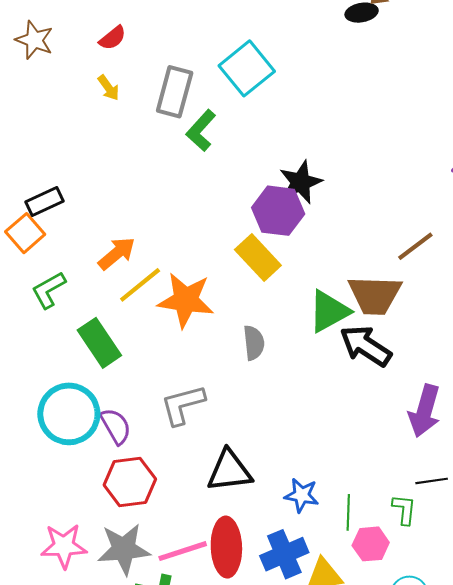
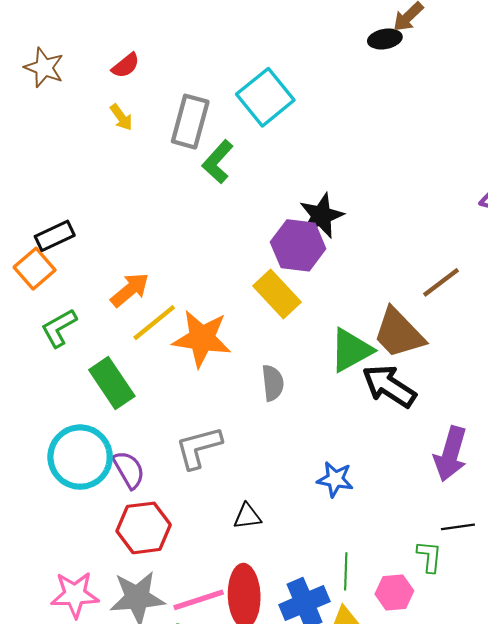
brown trapezoid: (375, 295) -> (399, 333), turned 44
black triangle: (229, 471) -> (247, 516), size x0.6
blue star: (302, 495) -> (335, 479), moved
green line: (348, 512) -> (346, 571), moved

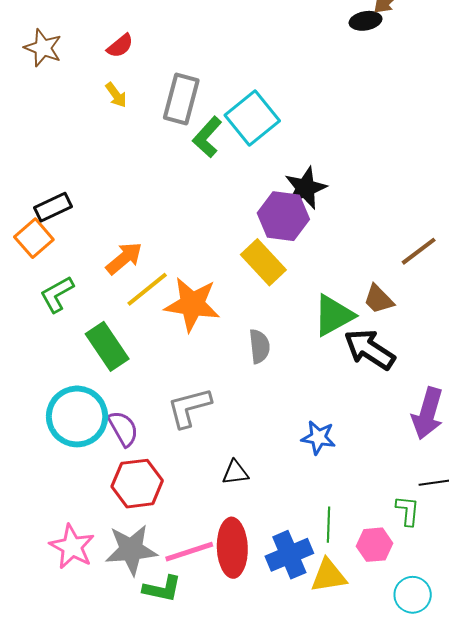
cyan square: (265, 97) -> (252, 118), moved
brown trapezoid: (399, 333) -> (379, 299), size x0.6
pink star: (75, 595) -> (72, 547), turned 30

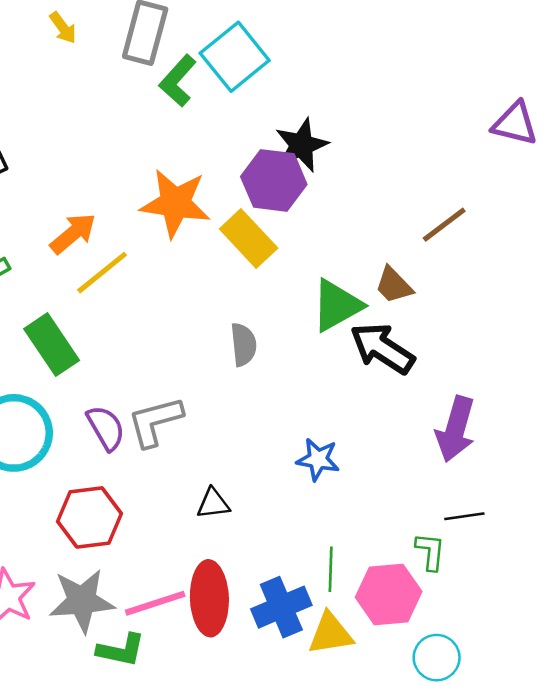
orange star: (192, 304) -> (175, 203), moved
purple semicircle: (123, 428) -> (106, 428), moved
pink hexagon: (375, 545) -> (389, 594), size x1.4

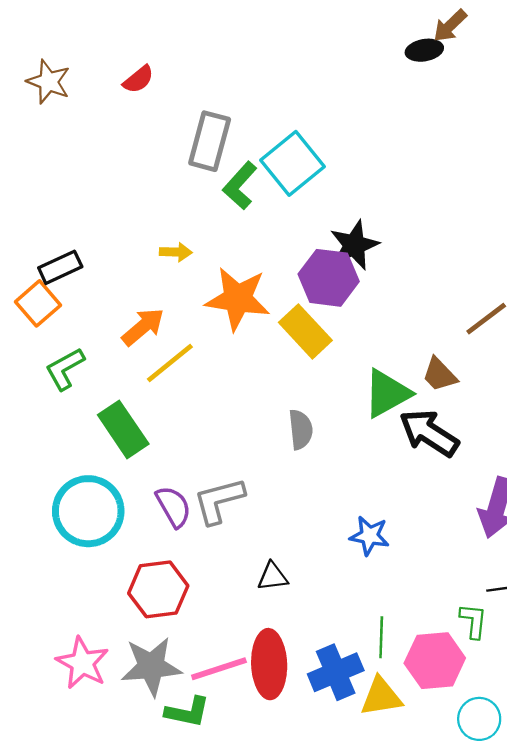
yellow arrow: (63, 28) -> (176, 252), moved, turned -52

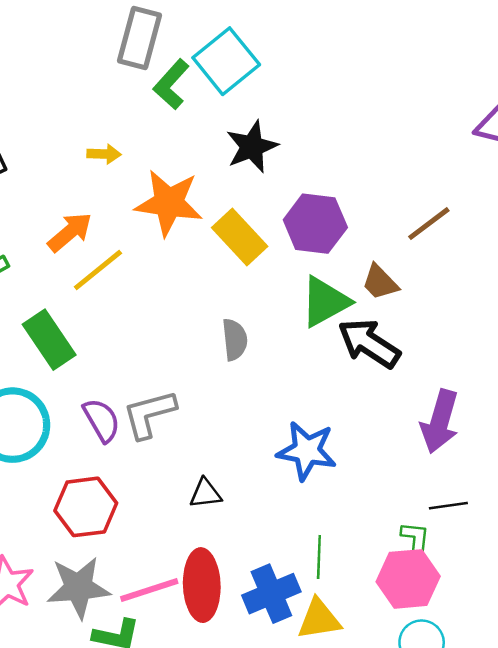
black star: (354, 245) -> (252, 147), moved
purple hexagon: (329, 278) -> (315, 224), moved
blue star: (369, 536) -> (307, 451), size x1.4
pink hexagon: (435, 661) -> (408, 579), moved

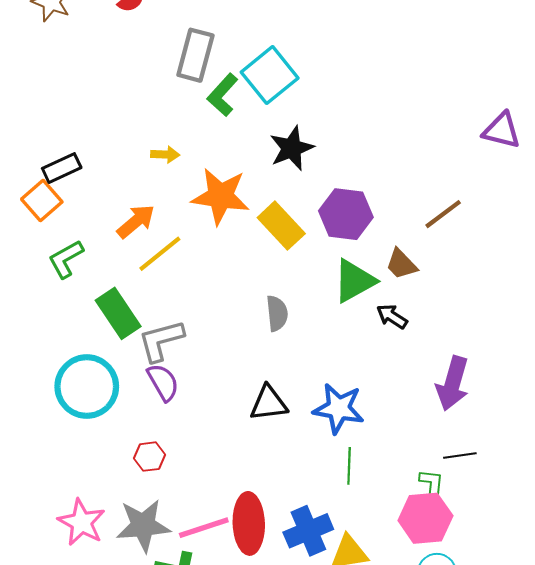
black arrow: (369, 343) -> (392, 316), size x0.6
gray L-shape: (149, 414) -> (161, 341), moved
black triangle: (205, 493) -> (269, 403), moved, size x1.4
red hexagon: (86, 507) -> (149, 457), size x0.6
green line: (319, 557) -> (349, 466), moved

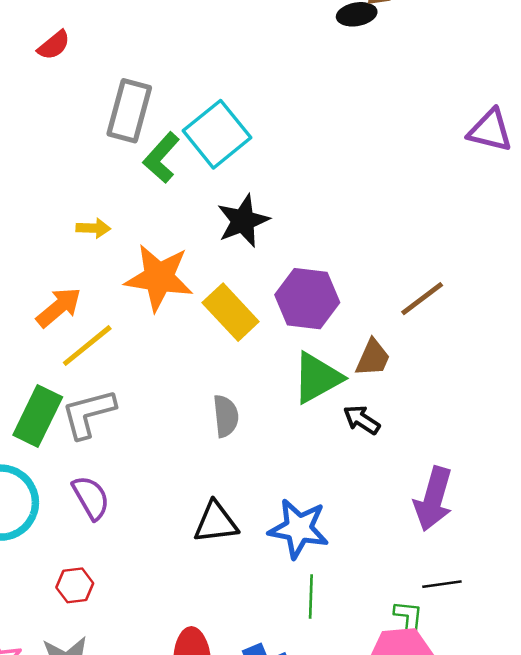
purple triangle: (502, 130) -> (490, 130), moved
brown trapezoid: (401, 264) -> (373, 358), turned -112
green rectangle: (118, 313) -> (38, 416), turned 60
gray L-shape: (161, 341) -> (88, 414), moved

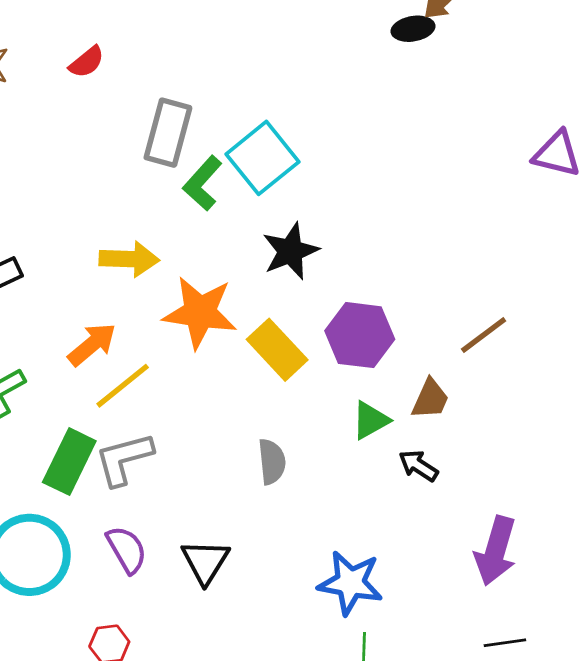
yellow arrow: (93, 228) -> (129, 259), size x1.6
green triangle: (317, 378) -> (370, 420), size x0.7
black triangle: (216, 522) -> (205, 562), moved, turned -51

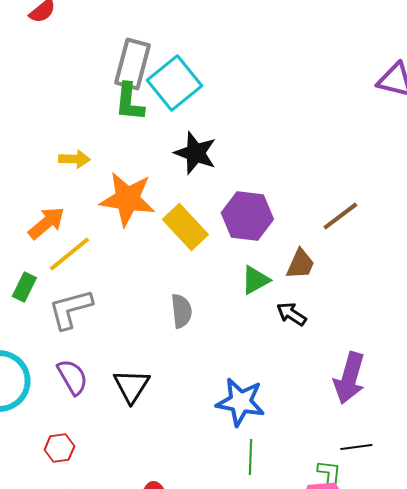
gray rectangle: (168, 133) -> (132, 64), moved
green L-shape: (203, 183) -> (129, 102), turned -36
black star: (290, 251) -> (195, 153), turned -30
yellow arrow: (129, 259) -> (74, 159), size x0.7
green rectangle: (69, 462) -> (24, 287), moved, size x0.6

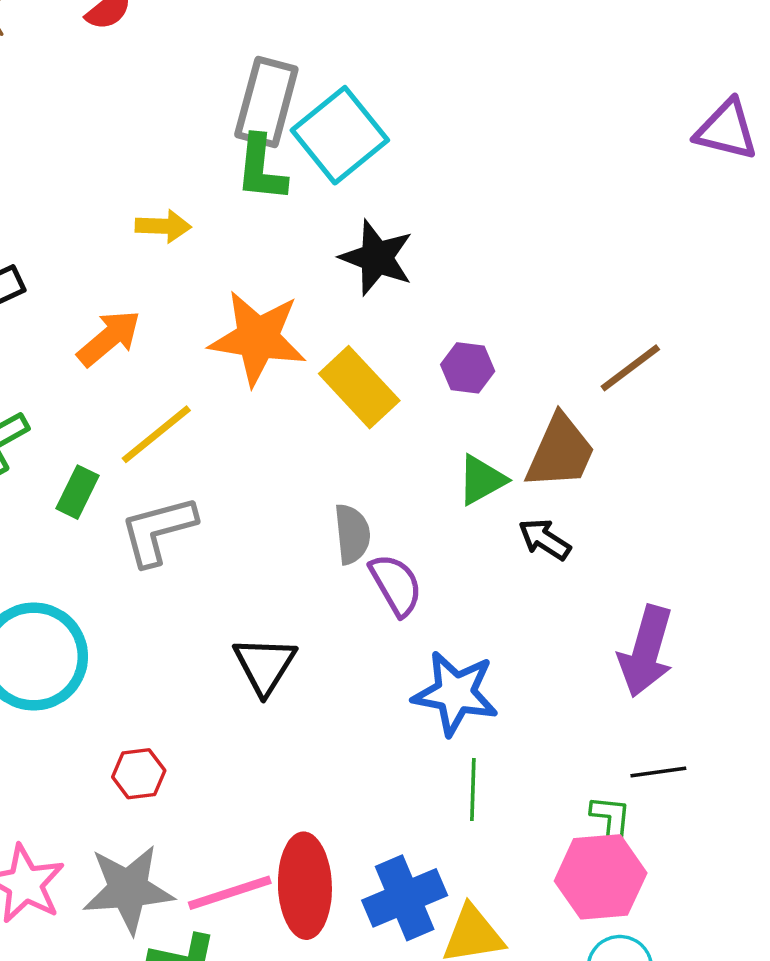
yellow arrow: (74, 159) -> (163, 226), moved
purple hexagon: (247, 216) -> (468, 368), size x0.6
orange arrow: (46, 223) -> (109, 338), moved
brown trapezoid: (300, 264) -> (560, 452), size x1.4
purple semicircle: (72, 377) -> (396, 585), moved

